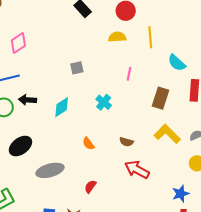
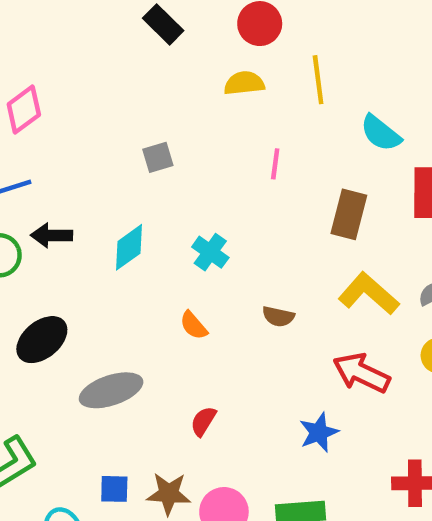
cyan cross: (104, 102) -> (210, 252), moved
red arrow: (137, 170) -> (361, 373), moved
blue star: (181, 194) -> (319, 432), moved

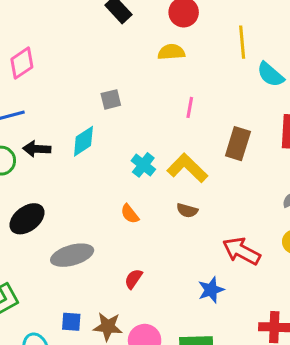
yellow line: (318, 80) -> (242, 42), moved
cyan semicircle: (381, 133) -> (270, 74), moved
cyan diamond: (129, 247) -> (83, 141), moved
yellow L-shape: (369, 294) -> (187, 168), moved

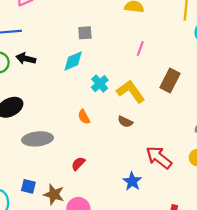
cyan diamond: (83, 141) -> (73, 61), moved
blue star: (211, 290) -> (132, 181), turned -30

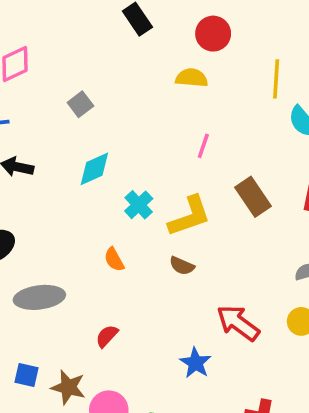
gray square: (85, 33) -> (80, 104), moved, turned -32
brown rectangle: (170, 80) -> (253, 197), turned -60
yellow L-shape: (131, 91) -> (190, 216), turned 108

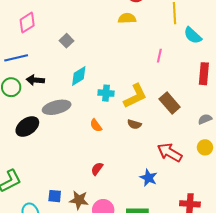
pink line: (203, 146) -> (159, 56), moved
brown rectangle: (253, 197) -> (170, 103), moved
cyan cross: (139, 205) -> (106, 93), turned -35
gray ellipse: (39, 297) -> (57, 107), moved

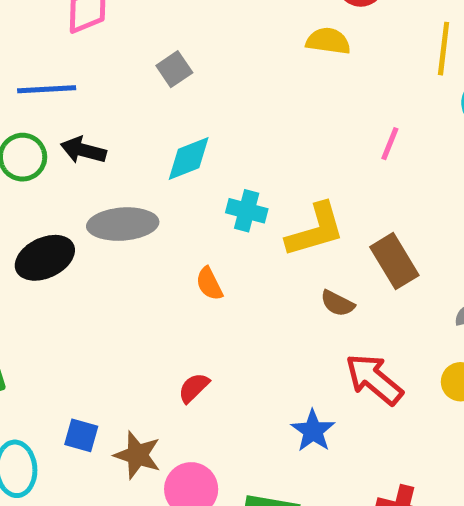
brown semicircle: (134, 124) -> (337, 303), moved

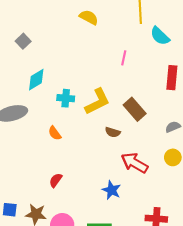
yellow semicircle: (328, 41) -> (89, 17), turned 30

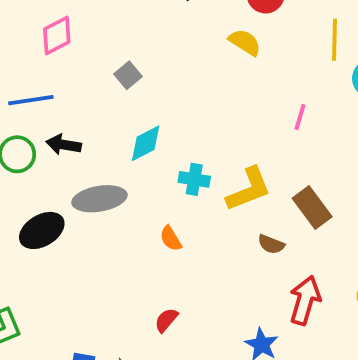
red arrow: (135, 163) -> (305, 300), turned 72

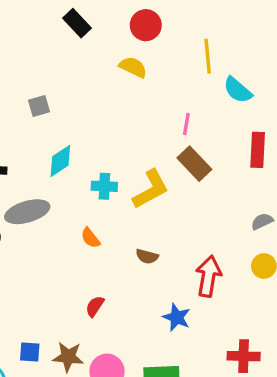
gray square: (128, 75) -> (39, 106), turned 30
brown rectangle: (312, 207) -> (194, 164), moved
brown semicircle: (271, 244) -> (147, 256), moved

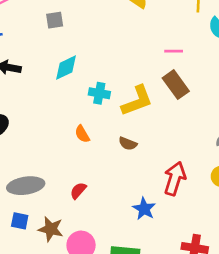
pink line: (186, 124) -> (174, 51), turned 72
gray ellipse: (27, 212) -> (26, 186), moved
brown semicircle: (147, 256) -> (128, 144), moved

